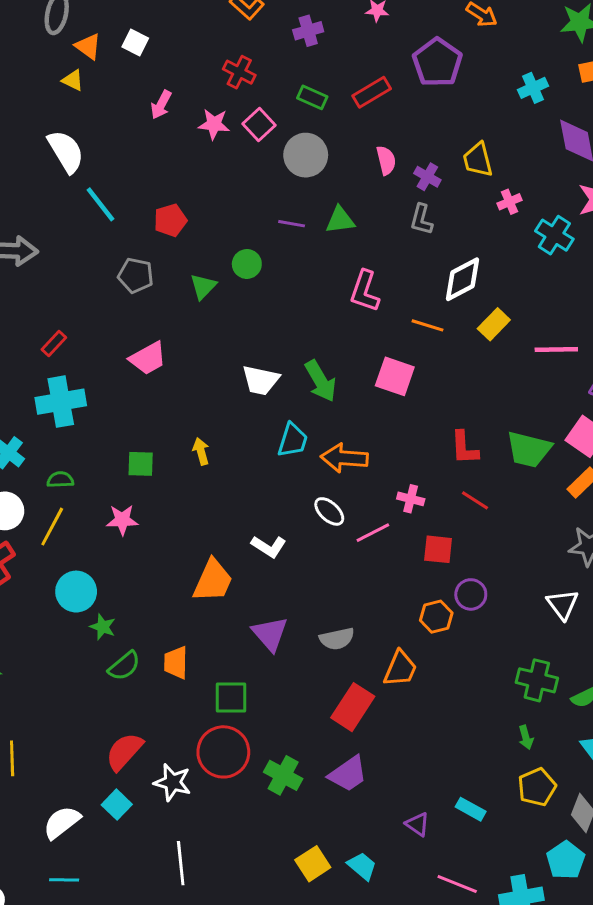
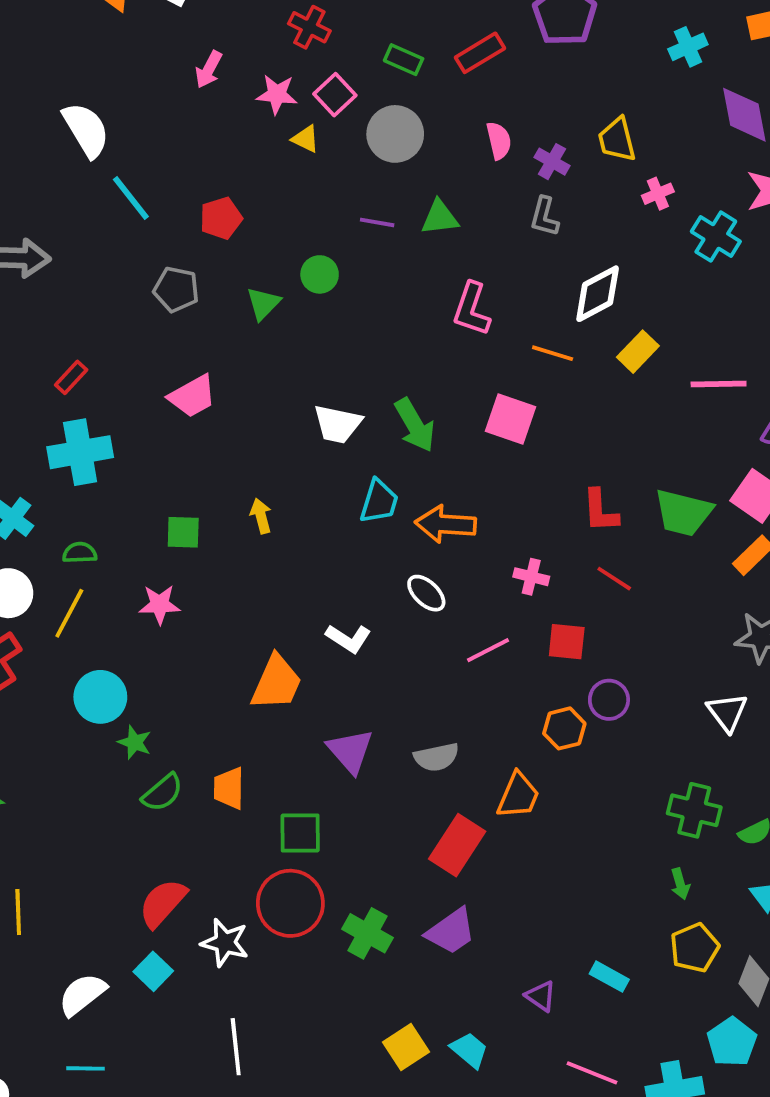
yellow triangle: (73, 80) -> (305, 139), moved
pink line: (373, 533) -> (488, 650), moved

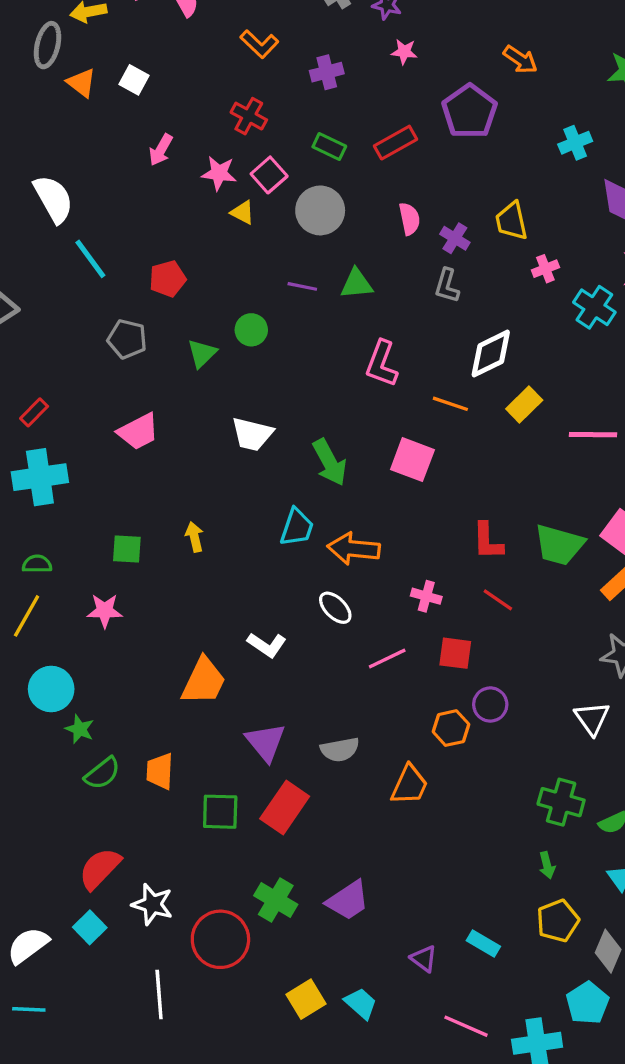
white trapezoid: (338, 424) -> (252, 434), moved
red rectangle: (457, 845) -> (285, 807), moved
red circle: (290, 903) -> (220, 939), moved

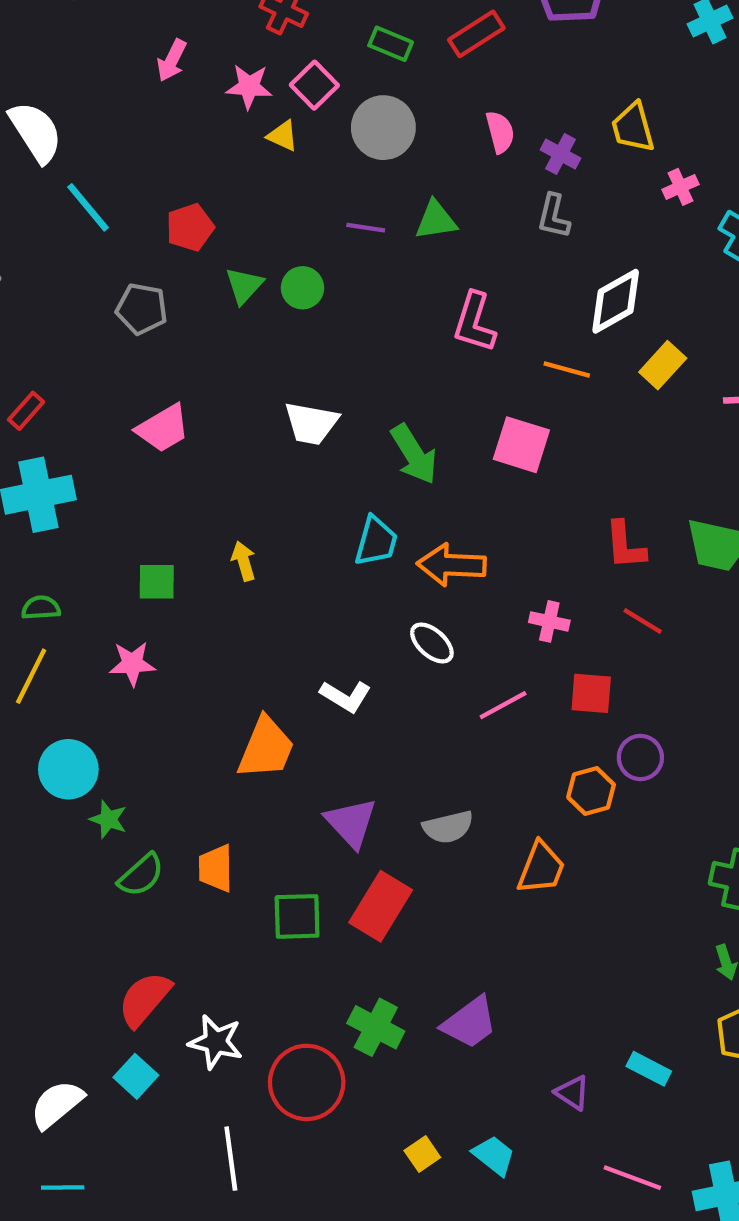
green triangle: (202, 353) -> (244, 286), moved
yellow square: (306, 999) -> (422, 1154), size x0.7

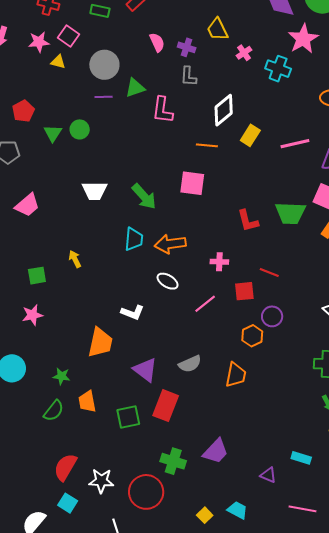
gray circle: (383, 128) -> (104, 65), moved
pink L-shape: (474, 322) -> (163, 110), moved
red line: (643, 621) -> (269, 273), moved
green star: (108, 819) -> (61, 376), moved

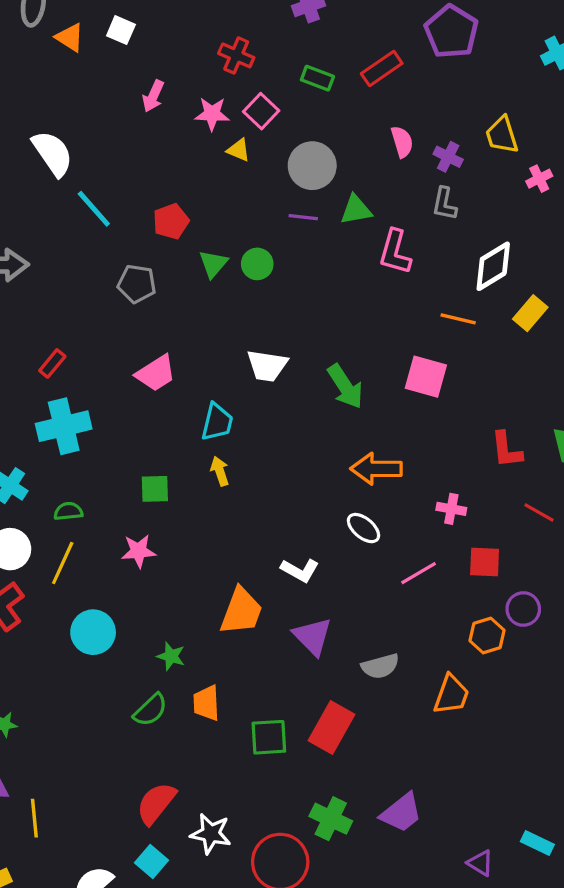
cyan trapezoid: (134, 239) -> (217, 422), moved
red line: (269, 273) -> (539, 513), moved
purple triangle: (145, 370) -> (313, 636), moved

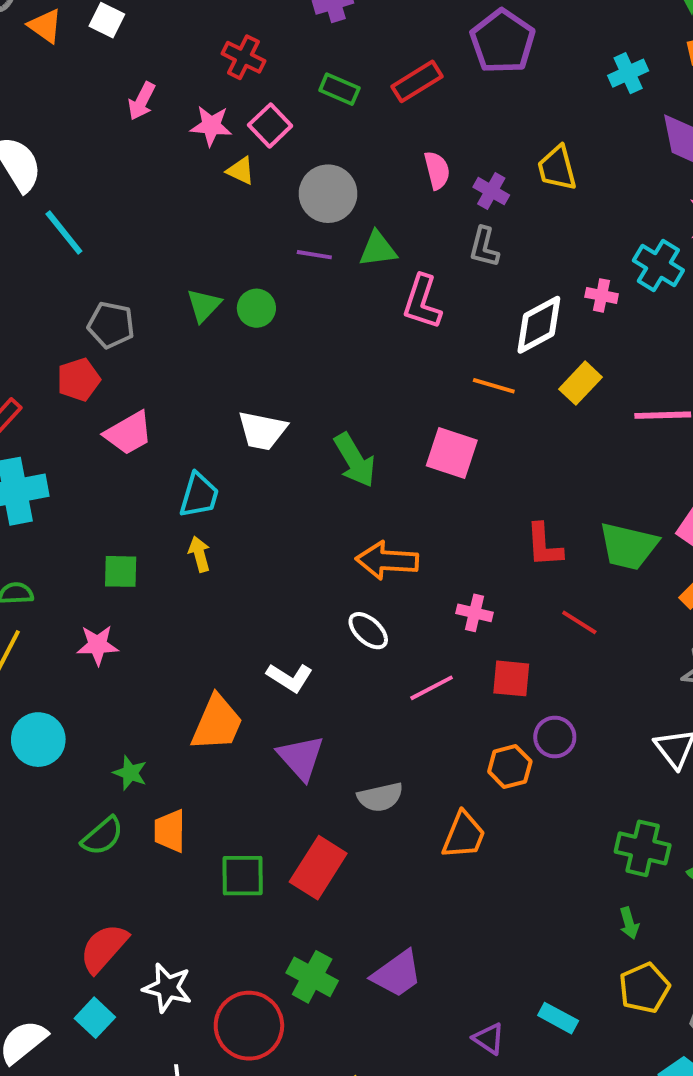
pink cross: (539, 179) -> (602, 295), moved, turned 35
red pentagon: (171, 221) -> (78, 380), moved

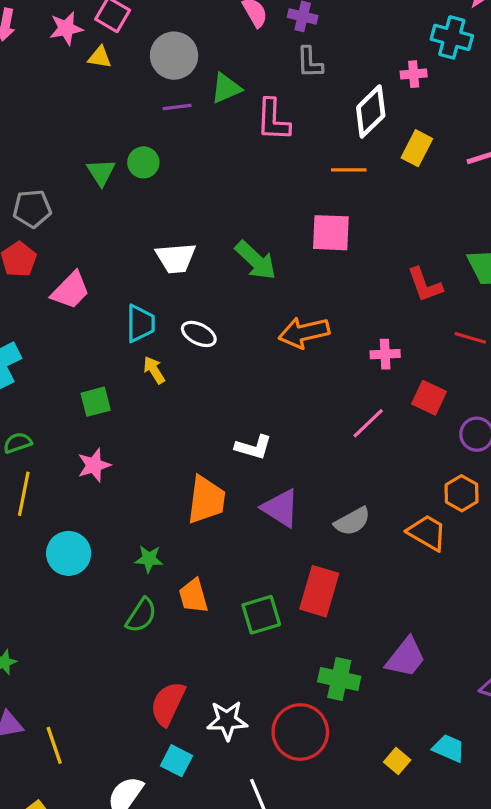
white ellipse: (368, 631) -> (199, 334), moved
red square: (511, 678) -> (429, 398), turned 36
orange hexagon: (510, 767) -> (462, 493), moved
orange trapezoid: (464, 835) -> (427, 533), turned -66

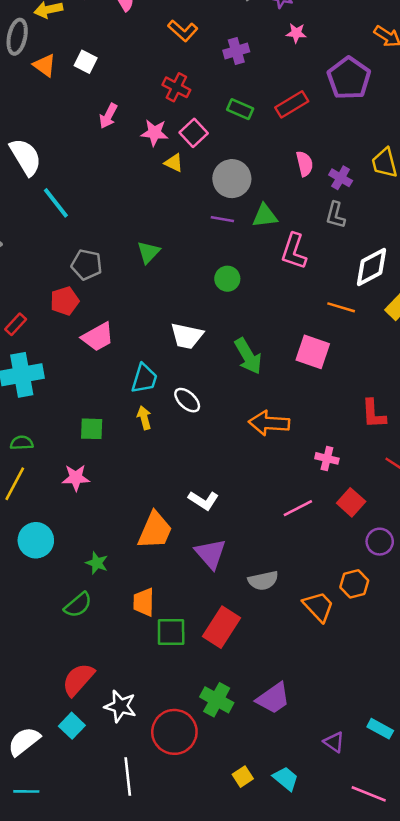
green circle: (143, 162) -> (227, 279), moved
orange trapezoid: (193, 596) -> (144, 602), moved

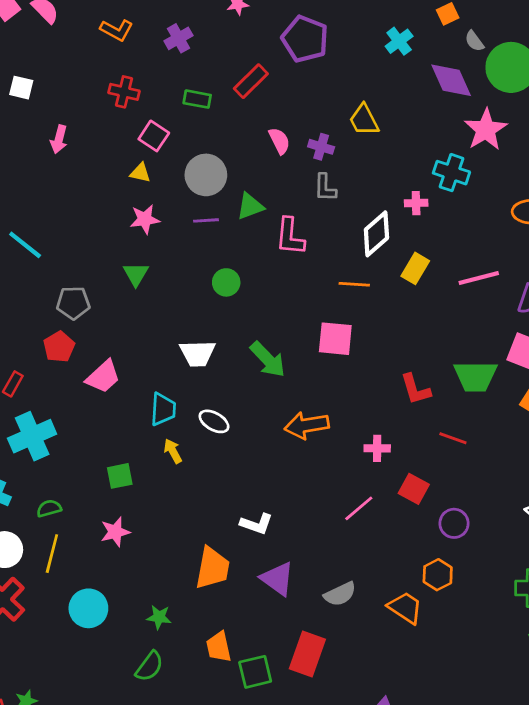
pink star: (154, 133) -> (145, 219), moved

